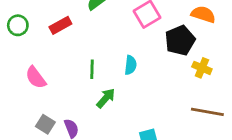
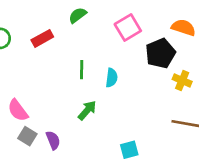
green line: (92, 69) -> (82, 70), moved
pink semicircle: (36, 78) -> (18, 110), moved

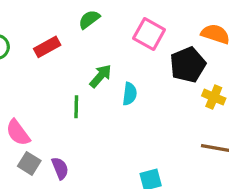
pink square: (128, 28) -> (149, 34), turned -30
green line: (82, 70) -> (76, 107), moved
green arrow: (87, 110) -> (101, 76), moved

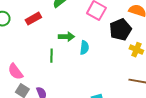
green arrow: (101, 76) -> (66, 37), turned 49

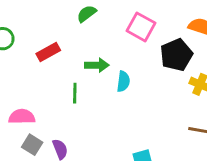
red rectangle: (33, 19) -> (48, 52), moved
pink semicircle: (15, 72) -> (22, 117), turned 126

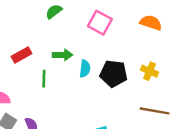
red rectangle: (48, 52) -> (21, 55), moved
black pentagon: (176, 55) -> (114, 74), moved, turned 30

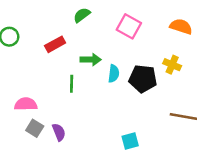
red rectangle: (21, 55) -> (55, 44), moved
yellow cross: (150, 71) -> (172, 65), moved

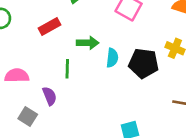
pink semicircle: (26, 104) -> (17, 76), moved
purple semicircle: (59, 132) -> (50, 96), moved

